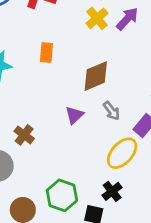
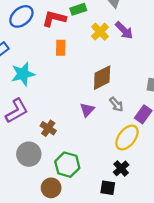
purple arrow: (127, 19) -> (124, 30), turned 96
orange rectangle: (46, 53) -> (61, 48), moved
green hexagon: (62, 195) -> (67, 165), moved

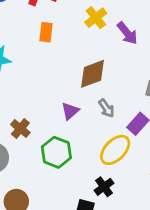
purple arrow: (124, 30) -> (127, 33), moved
green hexagon: (67, 165) -> (56, 152), moved

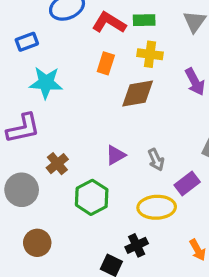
yellow cross: (96, 18) -> (150, 54), moved, turned 35
brown diamond: (92, 74) -> (138, 94), moved
yellow ellipse: (115, 150) -> (157, 207), turned 32

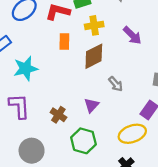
purple L-shape: (23, 128) -> (19, 106), turned -64
gray arrow: (156, 160) -> (116, 84), moved
brown cross: (57, 164) -> (58, 115), moved

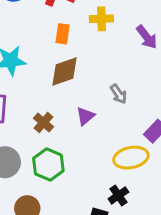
brown diamond: (94, 56) -> (64, 71), moved
green hexagon: (83, 141) -> (48, 165), moved

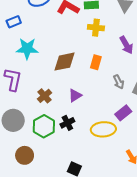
orange rectangle: (63, 34) -> (96, 62), moved
gray arrow: (118, 94) -> (119, 82), moved
black cross: (118, 195) -> (67, 123), moved

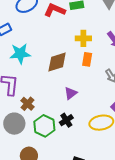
yellow cross: (96, 28) -> (83, 38), moved
brown cross: (44, 96) -> (28, 104), moved

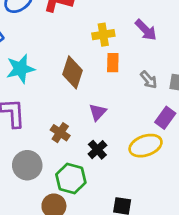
brown diamond: (57, 62) -> (73, 72), turned -45
brown cross: (28, 104) -> (60, 133), moved
green hexagon: (44, 126) -> (71, 178), moved

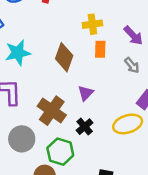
purple arrow: (146, 30) -> (133, 35), moved
brown cross: (60, 133) -> (52, 111), size x1.6

